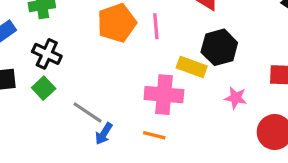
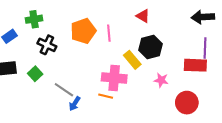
black cross: (47, 54) -> (47, 45), moved
yellow rectangle: (192, 67) -> (132, 60), turned 30
orange line: (154, 135) -> (106, 96), moved

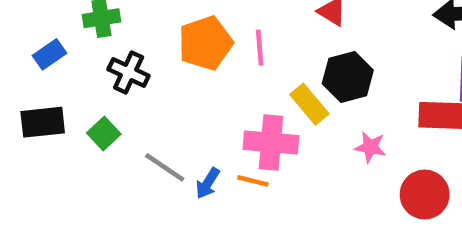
blue arrow: (75, 104) -> (208, 183), moved

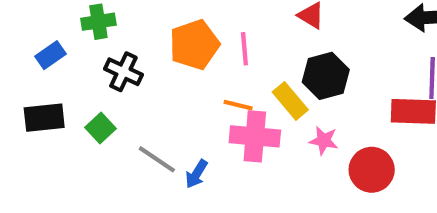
pink star: (370, 147) -> (324, 141), moved
orange line: (253, 181) -> (238, 105), moved
red circle: (425, 194) -> (372, 170), moved

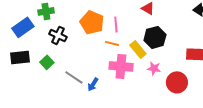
orange pentagon: (194, 45) -> (92, 22), turned -30
blue rectangle: (50, 55) -> (23, 27), size x1.5
orange line: (238, 105) -> (112, 43), moved

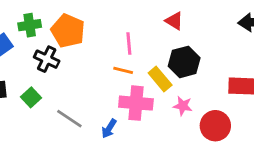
orange pentagon: (92, 22) -> (68, 31), moved
blue arrow: (93, 84) -> (109, 129), moved

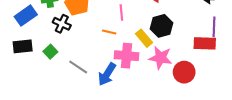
orange line: (123, 70) -> (109, 32), moved
pink star: (183, 106) -> (160, 58), size x1.6
blue arrow: (109, 129) -> (107, 74), size x1.6

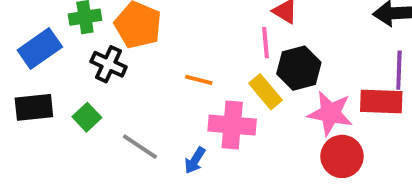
pink line: (121, 12) -> (265, 43), moved
pink star: (160, 58) -> (330, 113), moved
blue arrow: (107, 74) -> (195, 160), size x0.6

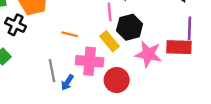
gray line: (140, 147) -> (52, 71), moved, turned 45
red circle: (342, 156) -> (117, 80), moved

